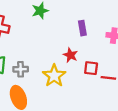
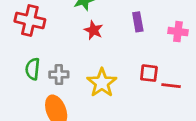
red star: (70, 55) -> (94, 30), moved

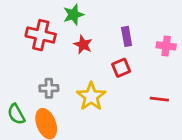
red cross: (30, 20) -> (41, 35), moved
green semicircle: (33, 69) -> (16, 114), moved, turned -35
red square: (149, 73) -> (121, 68), moved, turned -30

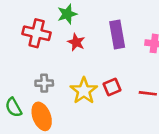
purple rectangle: (127, 36) -> (117, 35), size x1.5
red square: (121, 68) -> (112, 87), moved

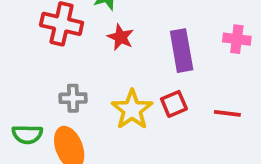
purple rectangle: (117, 35) -> (182, 51), moved
green semicircle: (14, 107) -> (27, 134), turned -60

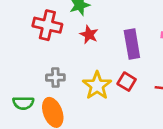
red square: (174, 104) -> (127, 82), turned -36

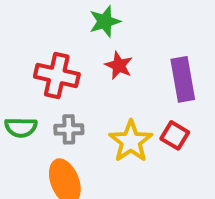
red cross: (47, 25) -> (57, 75), moved
green semicircle: (23, 103) -> (21, 127), moved

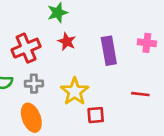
red cross: (57, 75) -> (26, 48), turned -36
red square: (175, 135) -> (96, 115), moved, turned -36

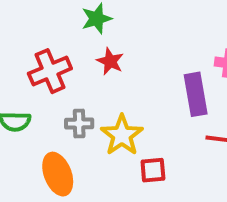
purple rectangle: (109, 51) -> (196, 94), moved
gray cross: (34, 84) -> (79, 124), moved

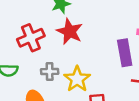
red star: (110, 61) -> (70, 31), size x1.5

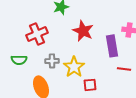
red star: (70, 31) -> (83, 31), moved

